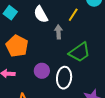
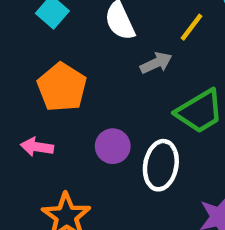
gray arrow: (58, 32) -> (156, 63), turned 64

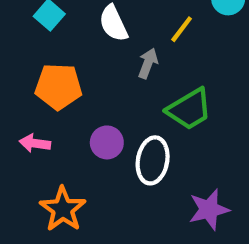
gray arrow: (156, 63) -> (148, 63), turned -44
orange pentagon: (62, 87) -> (58, 87), turned -30

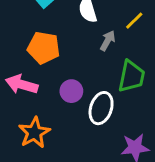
green trapezoid: (189, 109) -> (132, 76), turned -56
pink arrow: (35, 143) -> (22, 84), size x1.5

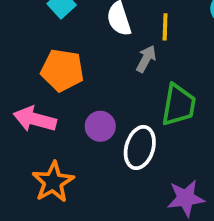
yellow line: (134, 21) -> (165, 27), moved, turned -42

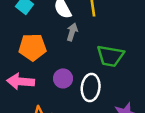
gray arrow: (146, 59) -> (72, 32), moved
green trapezoid: (179, 105) -> (110, 56), turned 100

